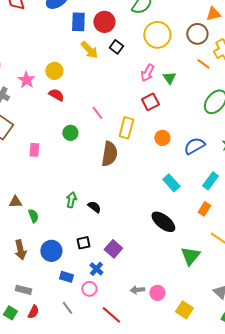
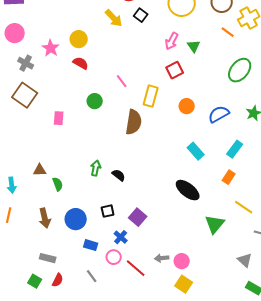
yellow square: (184, 310) -> (184, 284), moved
red line: (111, 315) -> (136, 268), moved

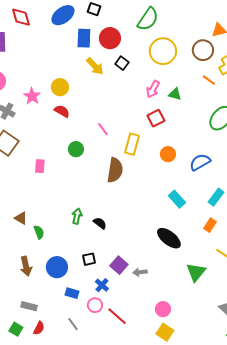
green triangle: (194, 46) -> (175, 94), turned -40
brown triangle: (40, 170) -> (21, 218), turned 32
gray arrow: (162, 258) -> (140, 272), moved

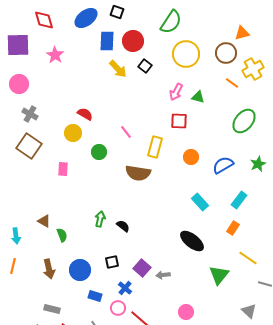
yellow circle: (60, 87) -> (73, 133), moved
pink star: (32, 96) -> (55, 55), moved
red square: (156, 118) -> (179, 121), turned 30
brown semicircle: (115, 170) -> (138, 173), turned 90

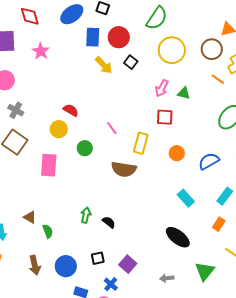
pink rectangle: (63, 169) -> (49, 165), size x1.6
gray arrow: (163, 275) -> (167, 278), moved

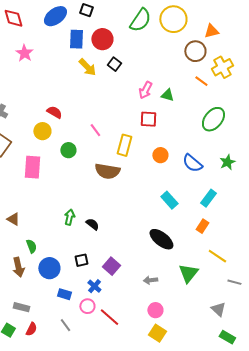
yellow circle: (172, 50) -> (173, 19), moved
blue semicircle: (209, 161) -> (192, 163), turned -110
green semicircle: (48, 231) -> (31, 246), moved

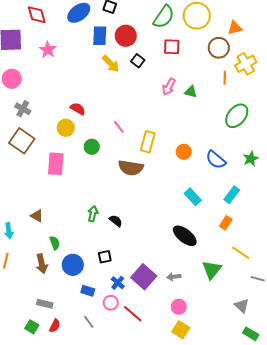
orange line: (201, 81) -> (225, 78), turned 56
red square: (148, 119) -> (172, 47), moved
purple square: (111, 266) -> (144, 277), moved, size x1.4

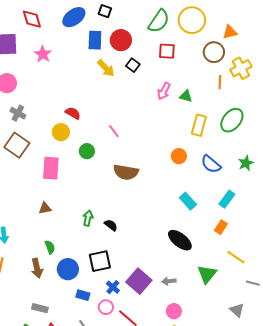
yellow rectangle: (148, 142) -> (199, 125), moved
brown triangle: (37, 216) -> (45, 208), moved, turned -40
black square: (105, 257) -> (100, 261), size x1.6

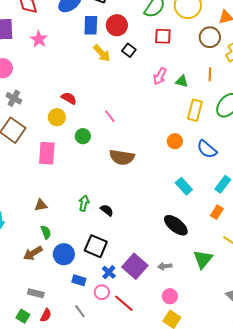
orange line: (220, 82) -> (210, 74), moved
brown triangle: (45, 208) -> (41, 205), moved
black square: (100, 261) -> (96, 246), turned 35
brown arrow: (37, 268) -> (33, 253), turned 72

